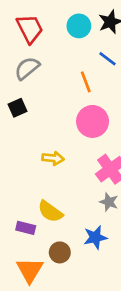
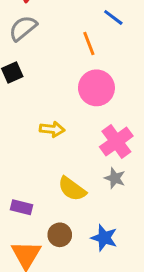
yellow semicircle: (50, 212) -> (72, 189), moved
blue star: (95, 237) -> (104, 238), moved, turned 30

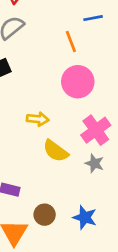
blue line: (113, 17) -> (93, 18), turned -48
yellow semicircle: (72, 189) -> (56, 151), moved

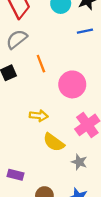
orange line: (71, 42) -> (41, 64), moved
gray star: (94, 163) -> (79, 162), moved

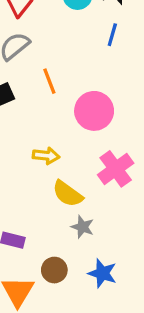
blue line: (85, 31) -> (112, 35), turned -63
gray star: (79, 162) -> (82, 227), moved

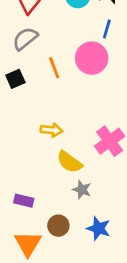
pink circle: (94, 111) -> (92, 58), moved

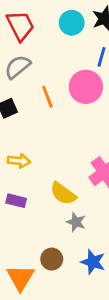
yellow arrow: (51, 130) -> (19, 161), moved
purple rectangle: (24, 201) -> (16, 201), moved

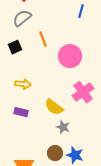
pink circle: (86, 87) -> (70, 56), moved
brown circle: (52, 259) -> (55, 153), moved

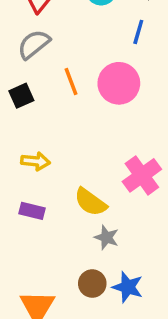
pink circle: (70, 56) -> (119, 83), moved

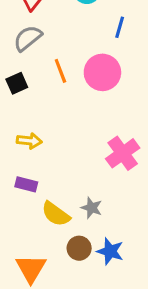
yellow semicircle: (90, 202) -> (56, 214), moved

